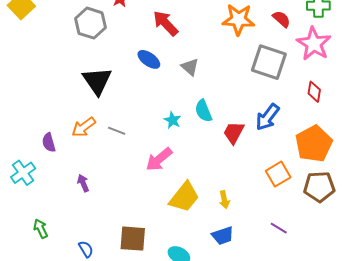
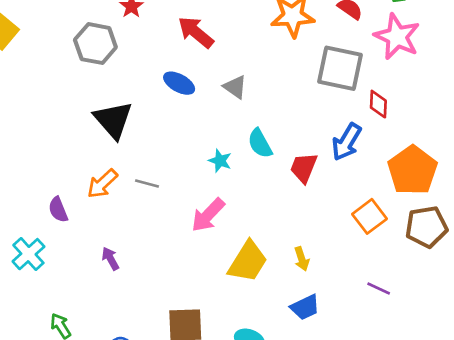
red diamond: (314, 92) -> (378, 104), moved

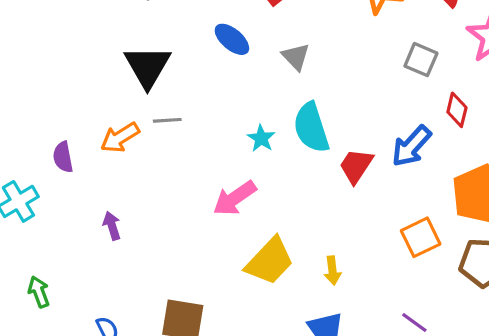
gray square: (340, 68) -> (421, 60), size x0.6
cyan semicircle: (260, 143) -> (311, 128), size x1.4
gray line: (147, 183) -> (167, 120), moved, turned -30

